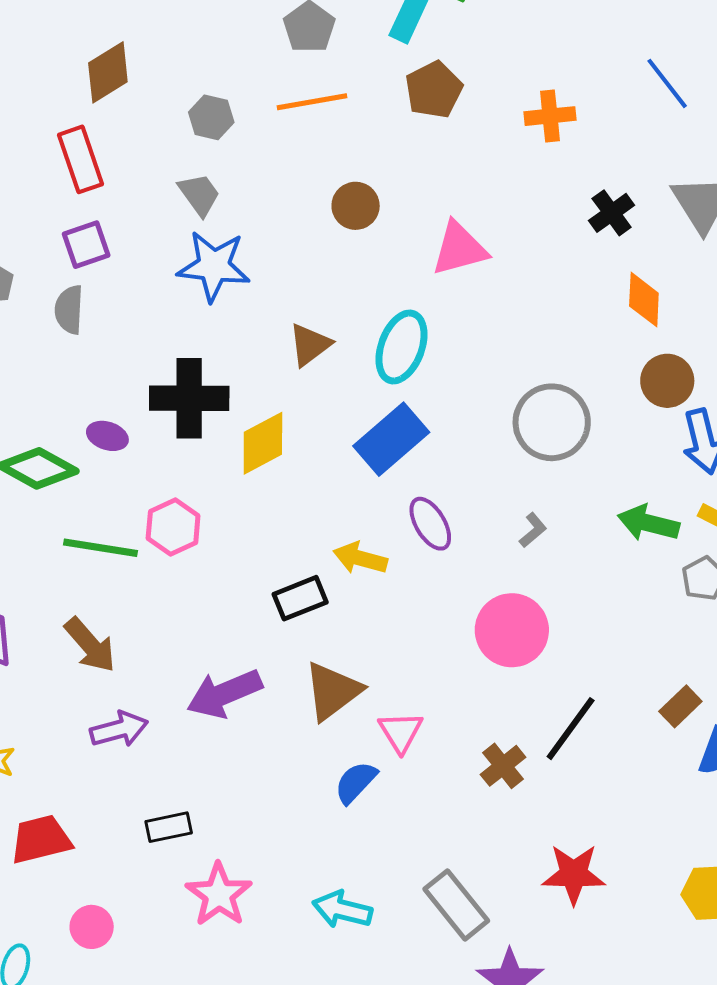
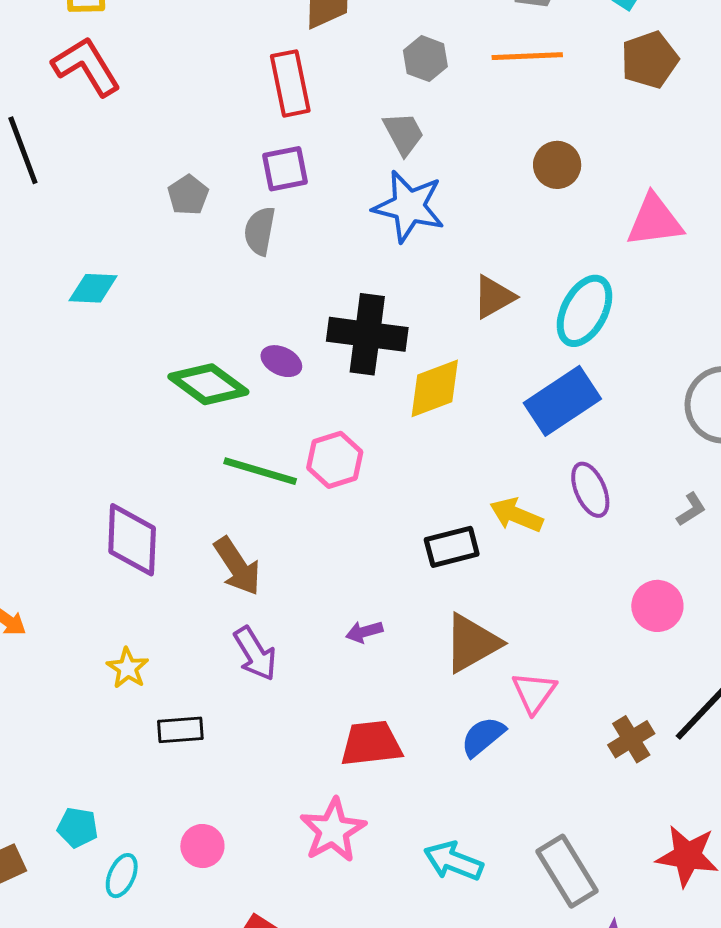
pink circle: (512, 630) -> (657, 606), size x0.7
purple arrow: (224, 694) -> (364, 632), size x0.5
purple arrow: (119, 729) -> (255, 654), turned 66
black rectangle: (169, 827) -> (180, 730), moved
red trapezoid: (41, 839) -> (371, 744), moved

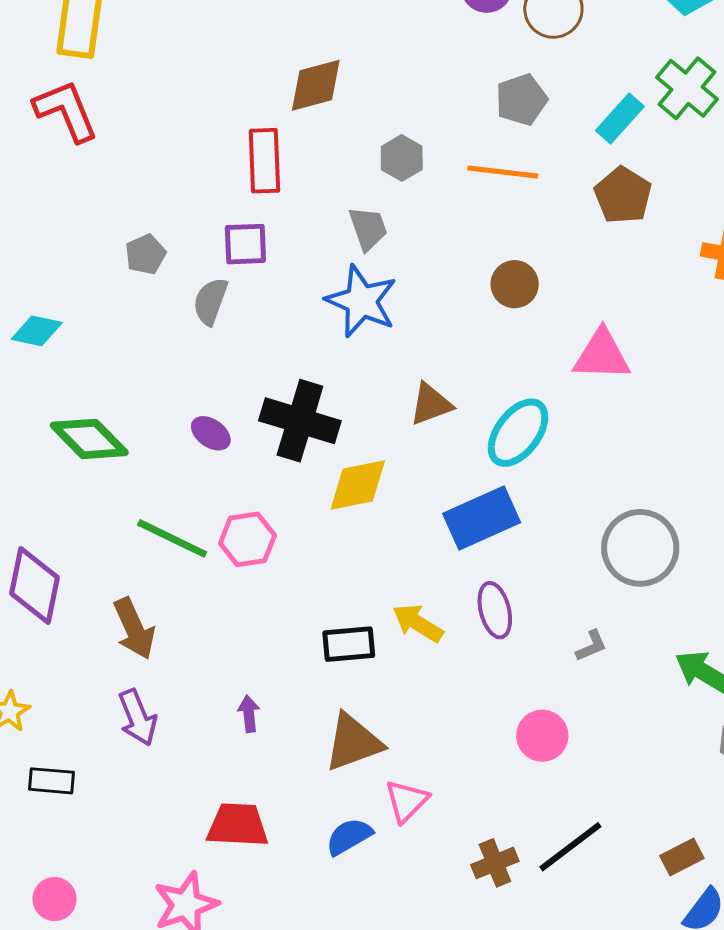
brown pentagon: (650, 60) -> (623, 195), turned -30
green diamond: (208, 384) -> (89, 439), moved
purple arrow: (364, 632) -> (249, 714), turned 90

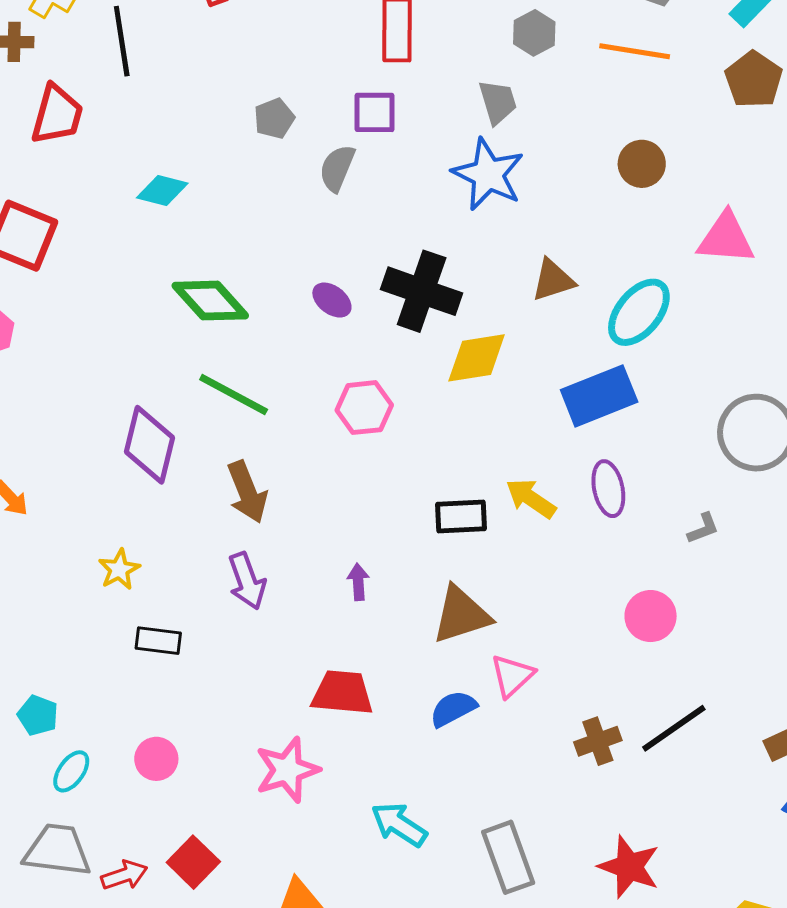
green line: (172, 538) -> (234, 395), moved

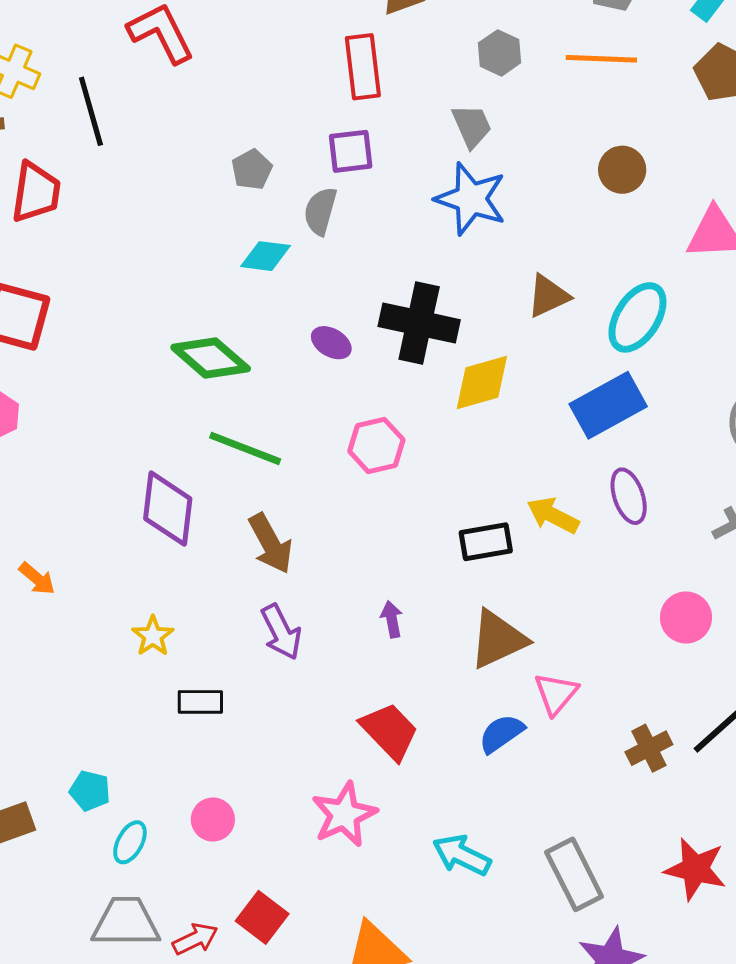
cyan diamond: (162, 190) -> (266, 256), moved
red trapezoid: (342, 693) -> (389, 731), turned 48

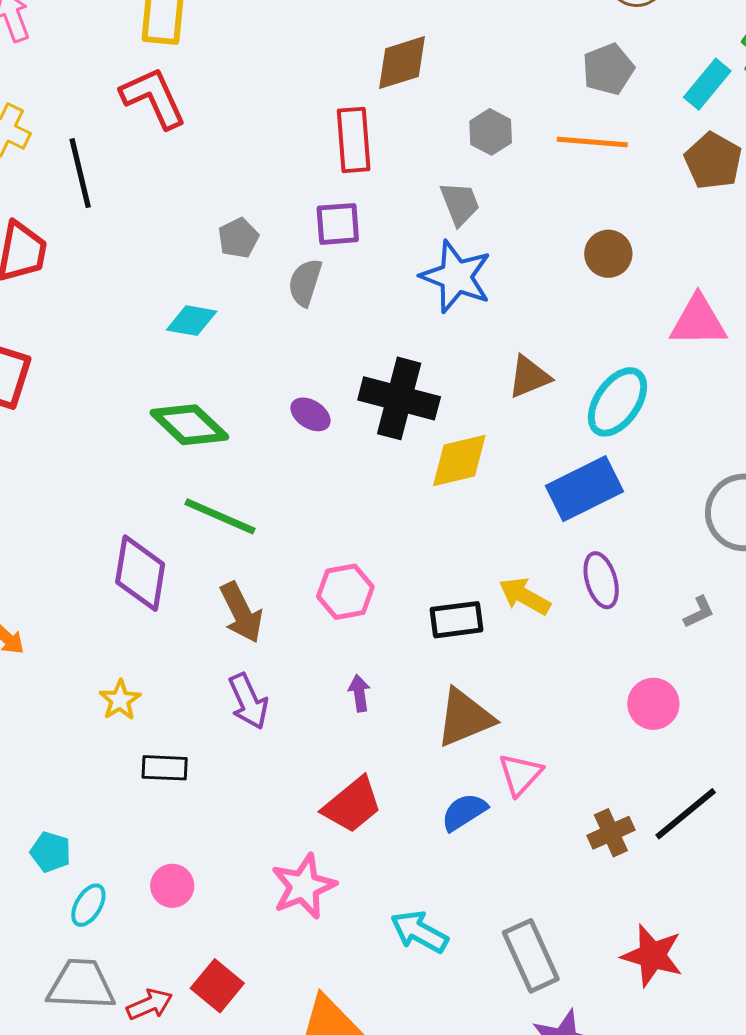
cyan diamond: (266, 256) -> (192, 321), moved
pink hexagon: (376, 445) -> (345, 592), moved
red trapezoid: (389, 731) -> (352, 805), turned 92

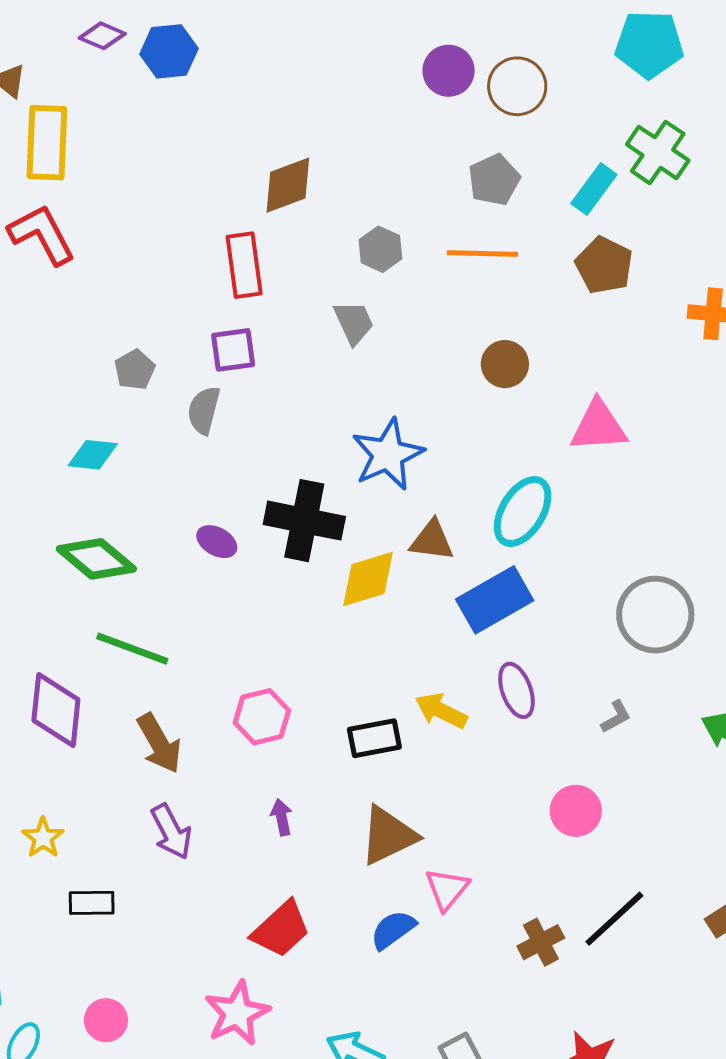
blue star: (456, 277) -> (388, 454), moved, turned 30
brown triangle: (529, 377) -> (432, 540), moved, turned 33

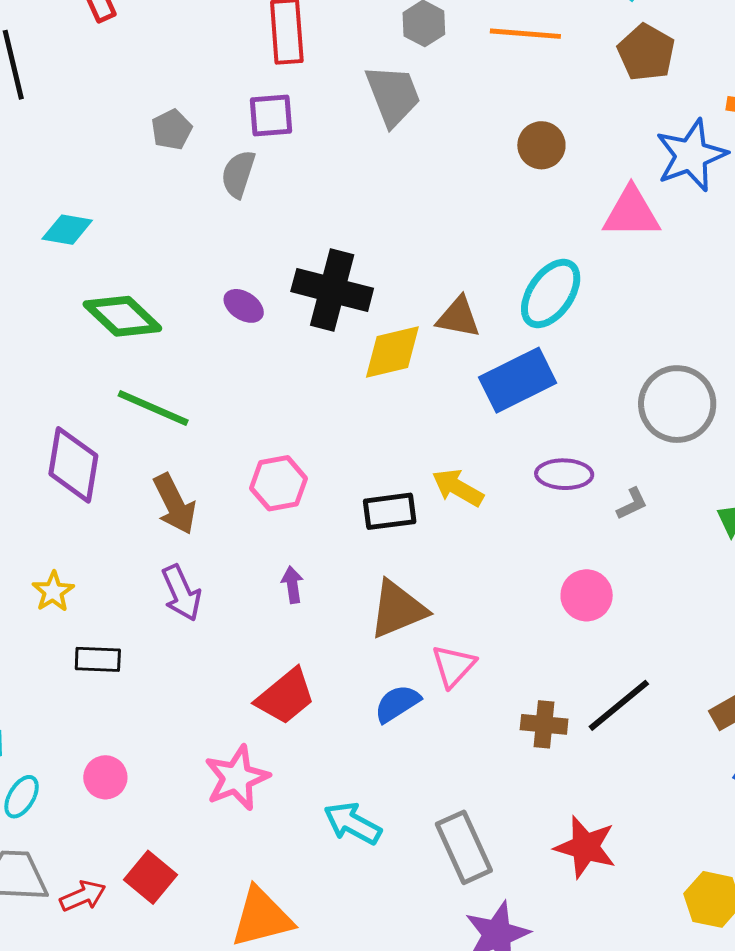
gray trapezoid: (354, 323) -> (393, 95), size x1.4
blue star: (388, 454) -> (691, 155), moved
cyan diamond: (93, 455) -> (67, 230), moved
purple ellipse: (516, 690) -> (564, 474), moved, turned -72
brown cross: (541, 942) -> (544, 724), turned 30

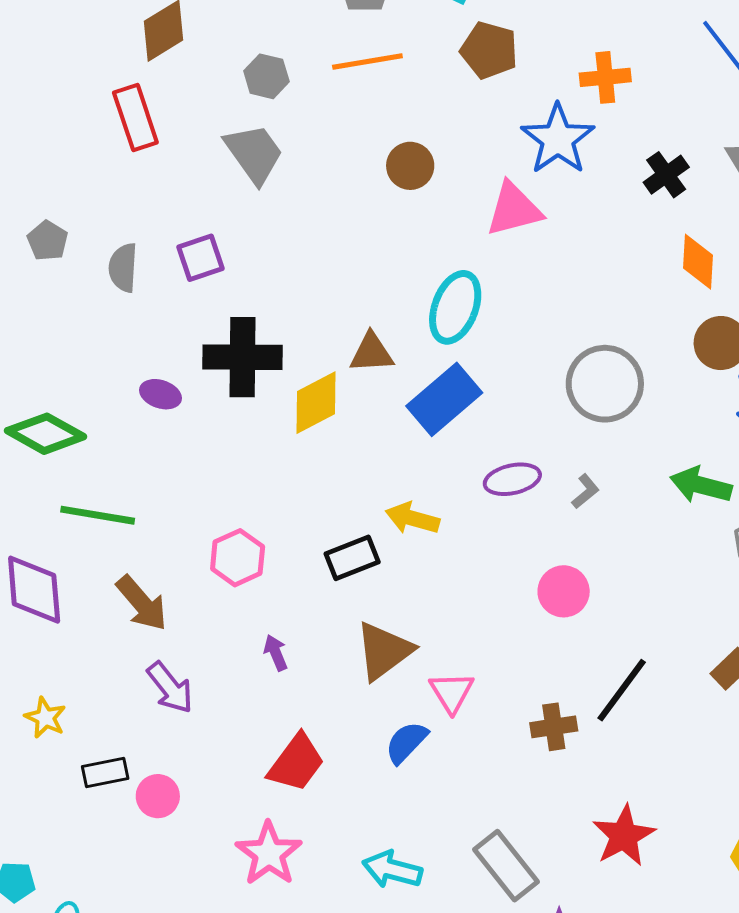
purple square: (271, 116) -> (201, 258), moved
pink circle: (105, 777) -> (158, 796), moved
red star: (585, 847) -> (624, 836), turned -30

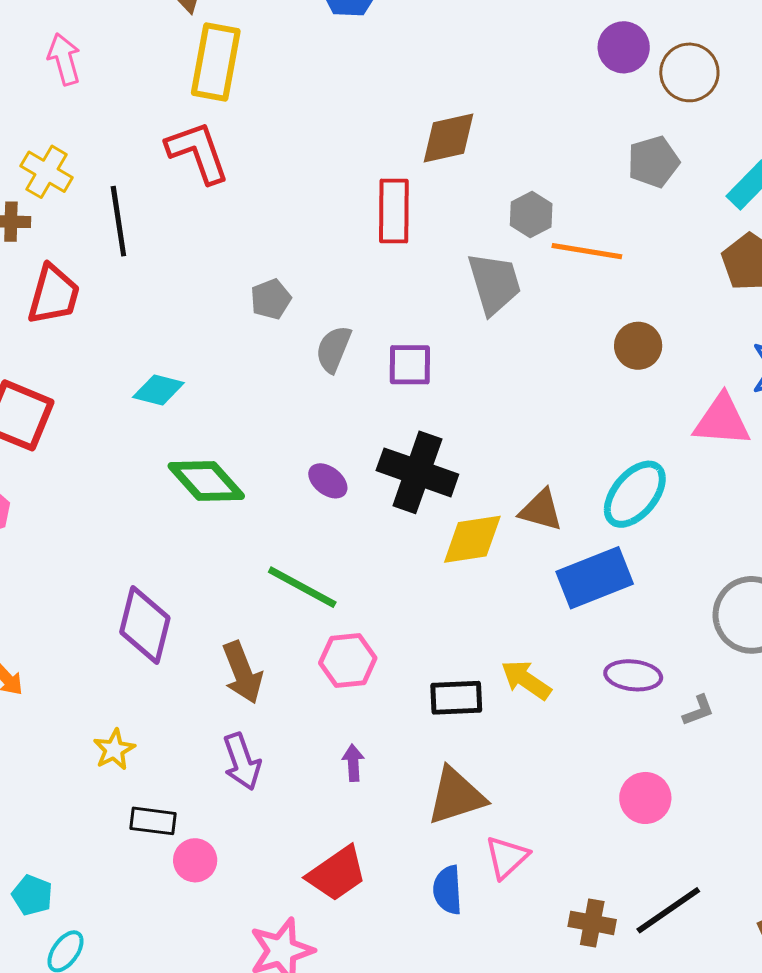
orange line: (367, 61) -> (587, 251), moved
green line: (98, 515) -> (302, 587), moved
blue semicircle: (406, 742) -> (448, 890), turned -66

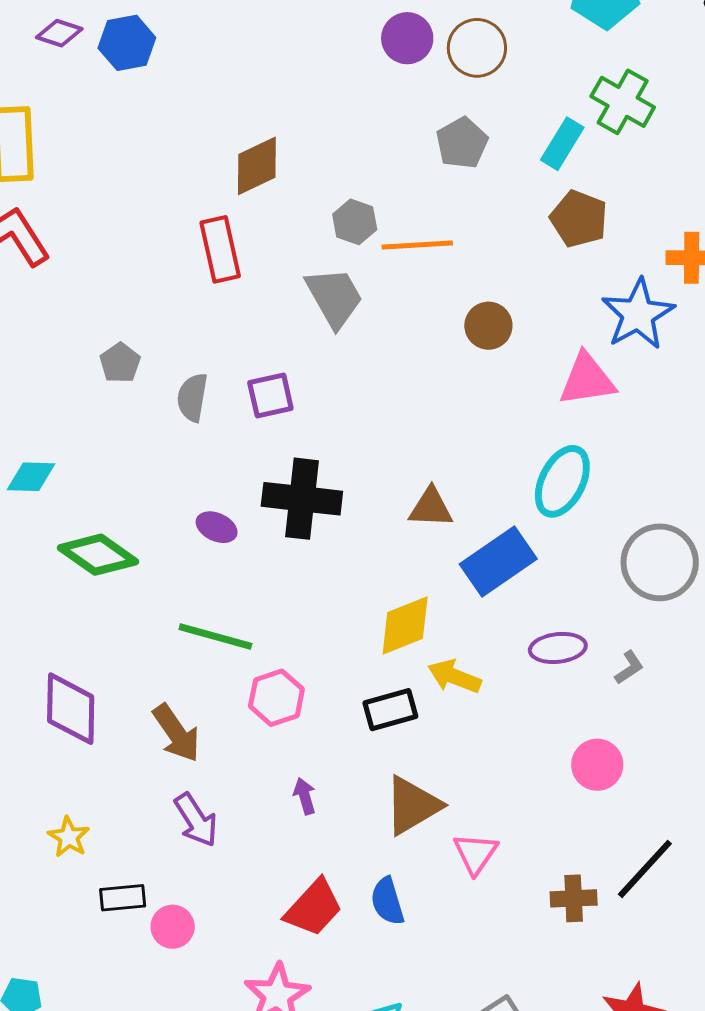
cyan ellipse: (635, 494) -> (562, 481), moved
yellow diamond: (472, 539) -> (405, 626), moved
blue semicircle: (448, 890) -> (387, 901), moved

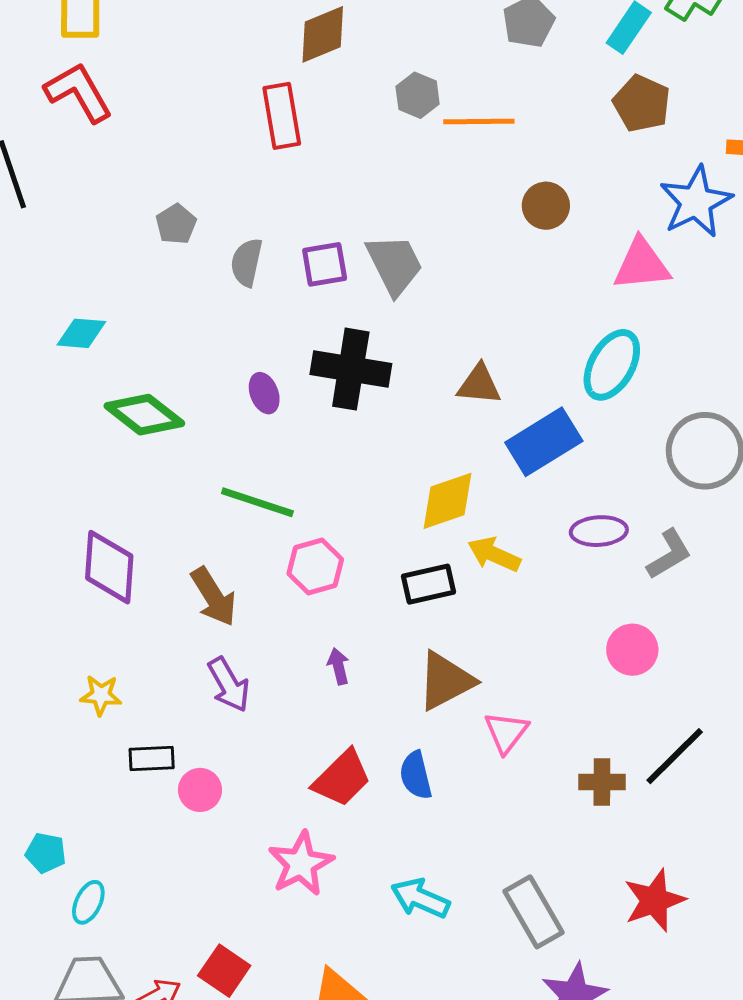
gray trapezoid: (334, 297) -> (395, 265), moved
purple ellipse: (217, 527) -> (264, 393), turned 42
gray L-shape: (629, 668) -> (669, 554), size x1.5
yellow star: (69, 837) -> (101, 695), turned -30

